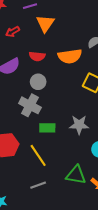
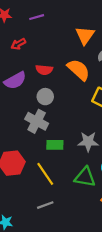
orange triangle: (45, 23) -> (85, 35), moved
orange semicircle: (70, 56) -> (79, 70), turned -130
green triangle: (76, 175) -> (85, 177), moved

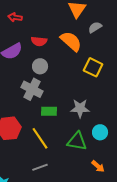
red arrow: (18, 44) -> (15, 17), turned 40

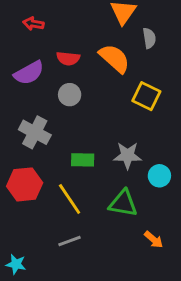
gray semicircle: (95, 27) -> (149, 38), turned 112
gray cross: (32, 89) -> (35, 132), moved
cyan circle: (100, 132) -> (159, 176), moved

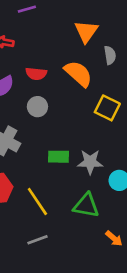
green rectangle: (83, 160) -> (59, 157), moved

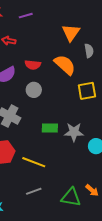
yellow square: (107, 108) -> (87, 91), turned -36
yellow line: (37, 202) -> (34, 162), turned -35
green triangle: (86, 205) -> (71, 197), moved

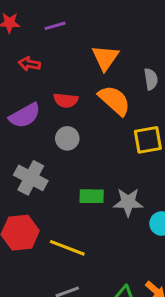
orange triangle: (71, 33) -> (105, 58), moved

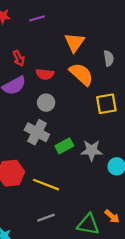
red arrow: (29, 64) -> (19, 58), moved, turned -126
gray cross: (31, 178) -> (37, 132), moved
green rectangle: (92, 196) -> (64, 146), turned -30

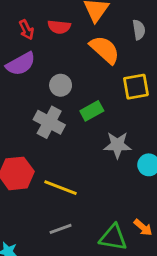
red semicircle: (45, 74) -> (59, 27), moved
green rectangle: (64, 146) -> (92, 111), moved

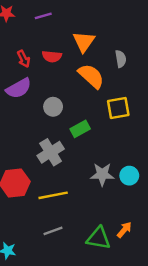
gray cross: (49, 122) -> (51, 152), moved, turned 30
gray star: (117, 145) -> (102, 174), moved
yellow line: (61, 188) -> (53, 195), turned -32
orange arrow: (143, 227) -> (124, 230), turned -91

